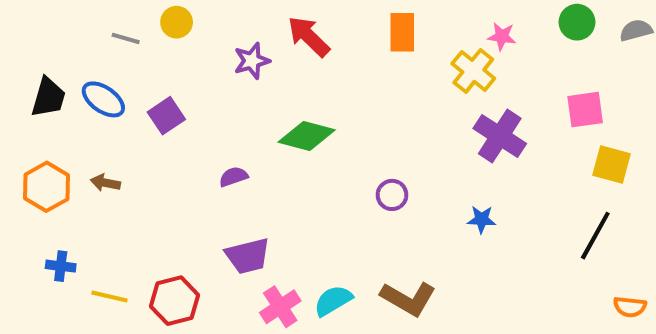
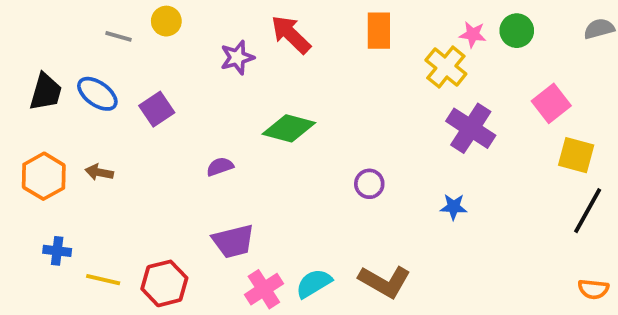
green circle: (577, 22) -> (517, 31), moved
pink square: (585, 110) -> (551, 103), turned -30
black line: (595, 236) -> (588, 211), moved

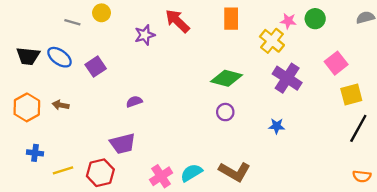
black trapezoid: (46, 92) -> (28, 56), turned 80
green diamond: (289, 128) -> (226, 78), moved
yellow square: (576, 155) -> (351, 95), turned -30
purple trapezoid: (233, 241) -> (123, 144), moved
yellow line: (103, 280) -> (63, 170), turned -30

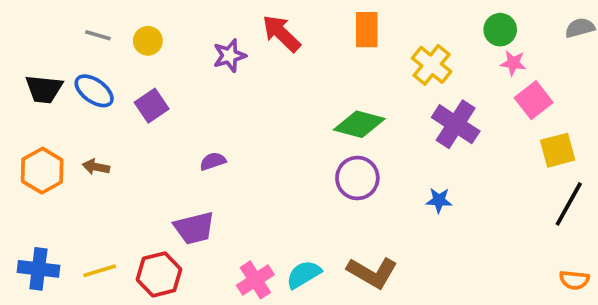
yellow circle: (102, 13) -> (148, 41), moved
pink star: (288, 21) -> (513, 63), moved
gray line: (72, 22) -> (98, 35), moved
purple circle: (225, 112) -> (357, 178), size x1.5
blue cross: (35, 153) -> (38, 269), moved, size x1.5

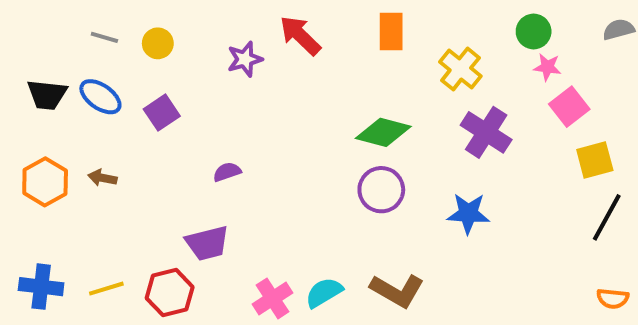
blue star: (439, 200) -> (468, 213), size x1.5

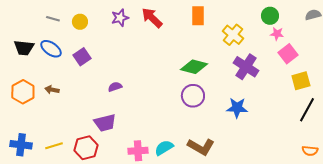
purple star: (245, 59) -> (120, 18), moved
pink cross: (273, 298) -> (138, 151), turned 30

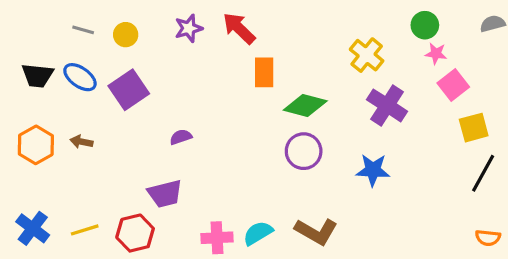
orange rectangle: (198, 16) -> (264, 72), moved
purple square: (82, 57) -> (129, 90), size x1.4
blue cross: (21, 145) -> (33, 228), turned 30

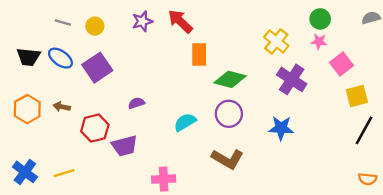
pink star: (436, 54) -> (319, 41), moved
brown L-shape: (316, 231) -> (228, 159), moved
red hexagon: (135, 233) -> (95, 128), moved
cyan semicircle: (258, 233) -> (185, 122), moved

